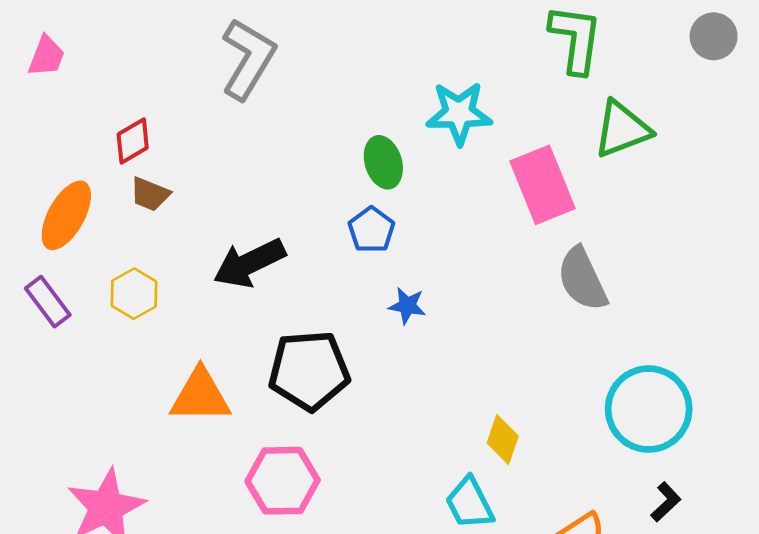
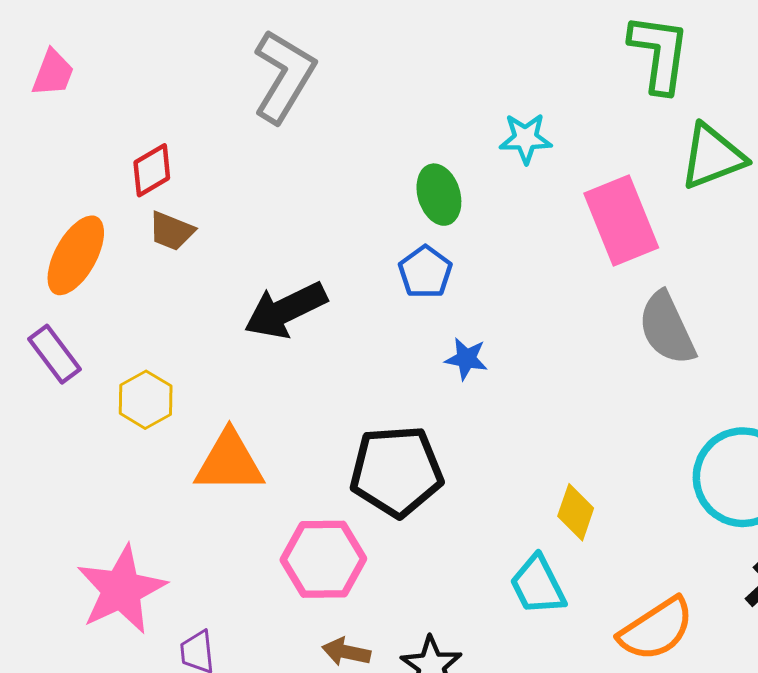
cyan star: (459, 113) -> (526, 138), size x0.7
yellow hexagon: (134, 294) -> (146, 400), moved
black pentagon: (309, 371) -> (396, 471), moved

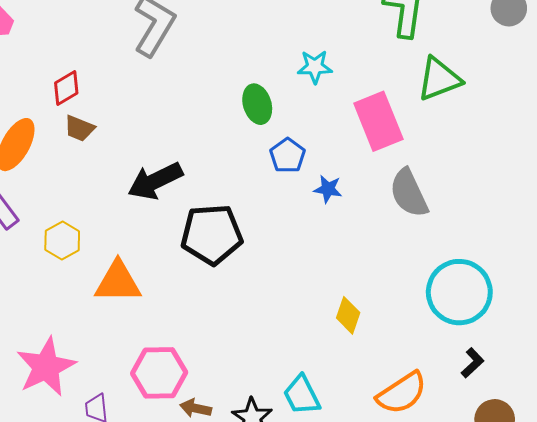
blue pentagon: (425, 272) -> (288, 156), moved
blue star: (466, 359) -> (328, 189), moved
black pentagon: (396, 471) -> (212, 234), moved
pink hexagon: (323, 559) -> (159, 373), moved
cyan trapezoid: (538, 585) -> (302, 395), moved

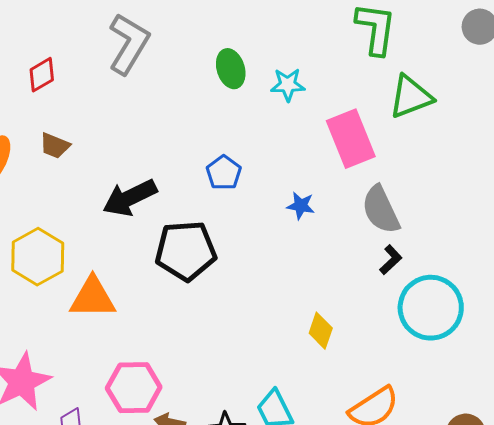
red diamond: (66, 88) -> (42, 75), moved
green ellipse: (257, 104) -> (231, 69), moved
blue pentagon: (288, 156) -> (224, 173), moved
yellow hexagon: (62, 241) -> (38, 257), size x1.5
black L-shape: (472, 363) -> (391, 260), moved

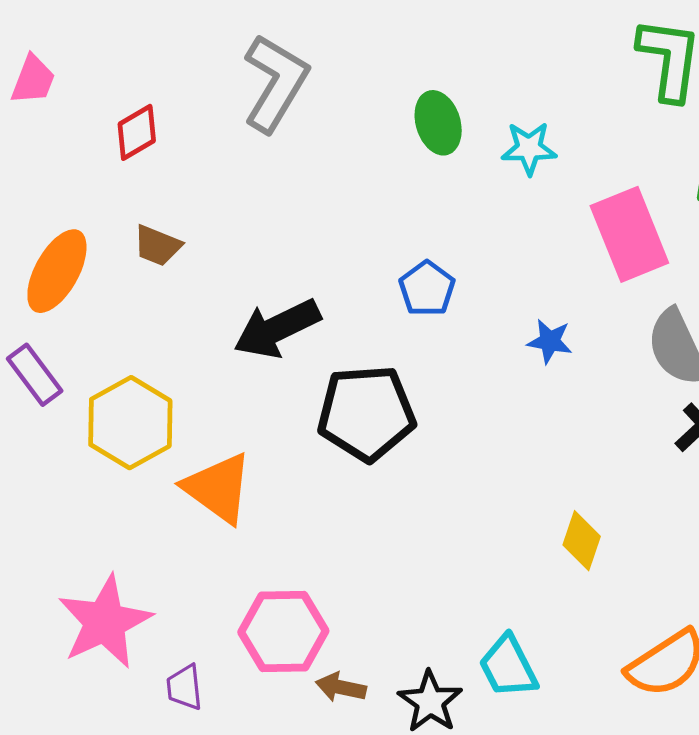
orange triangle: (93, 298) -> (218, 488), turned 36

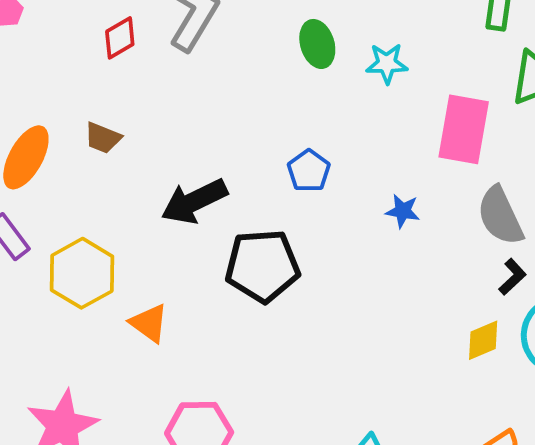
red diamond: (137, 132) -> (120, 38), moved
pink rectangle: (629, 234) -> (464, 129), turned 32
orange triangle: (218, 488) -> (149, 323), size x0.7
yellow diamond: (582, 541) -> (483, 340), moved, turned 48

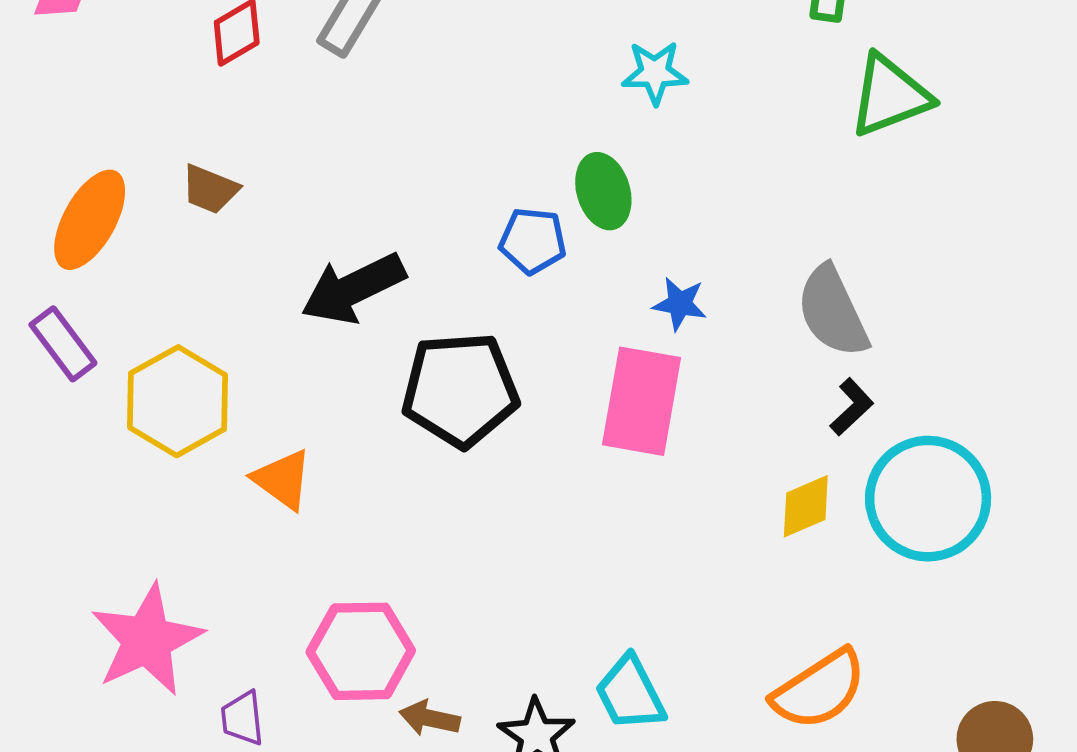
green ellipse: (317, 44) -> (603, 191), moved
pink rectangle: (464, 129) -> (642, 401), moved
blue pentagon: (309, 171) -> (533, 241), turned -30

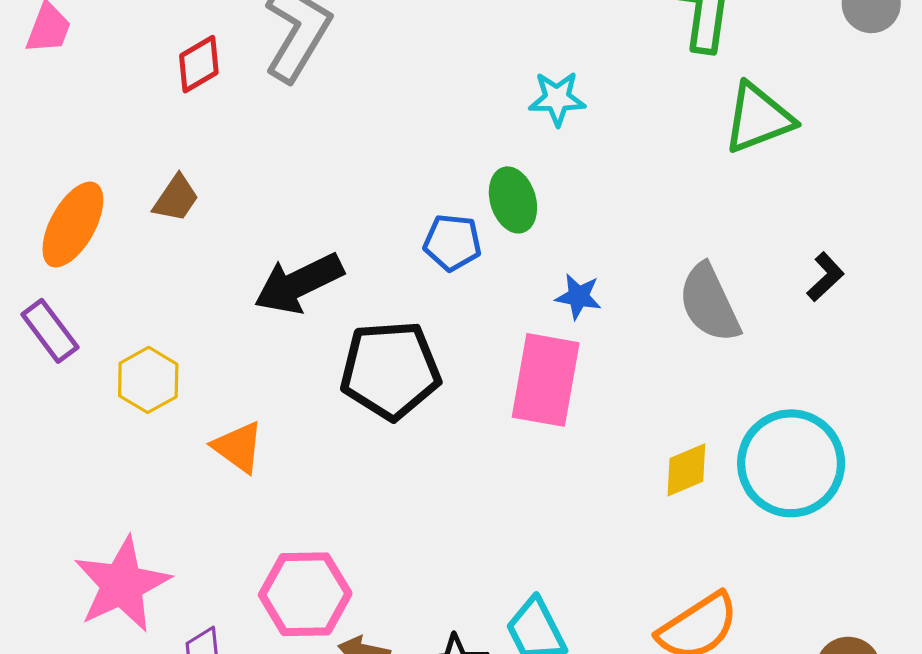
brown trapezoid: (210, 189) -> (176, 198), turned -78
yellow hexagon: (178, 401) -> (148, 380), size x0.7
black L-shape: (852, 407) -> (825, 277), moved

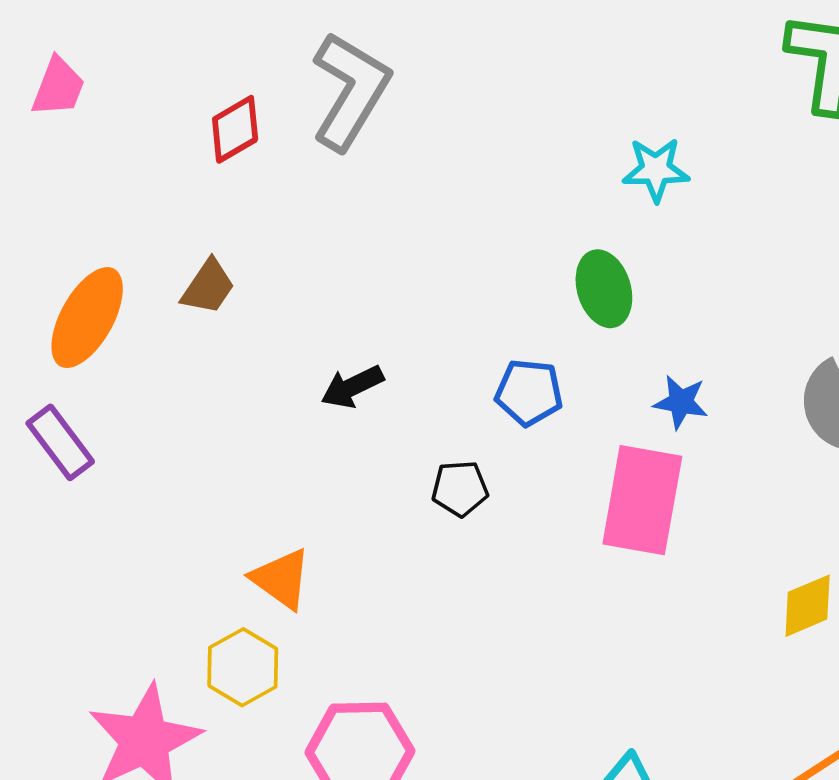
blue pentagon: (452, 243) -> (529, 392), moved
black arrow: (299, 283) -> (352, 387), size x0.6
black pentagon: (390, 370) -> (460, 489), size x0.5
yellow hexagon: (148, 380) -> (243, 667), moved

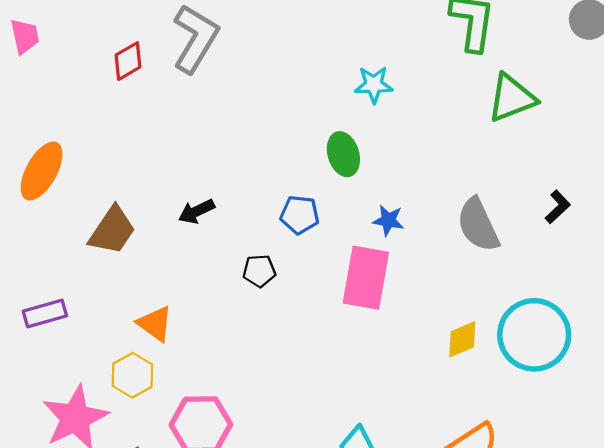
pink trapezoid: (58, 87) -> (25, 36), turned -33
brown trapezoid: (208, 287) -> (112, 230), moved, size x1.5
purple rectangle: (60, 442) -> (45, 313), moved, turned -69

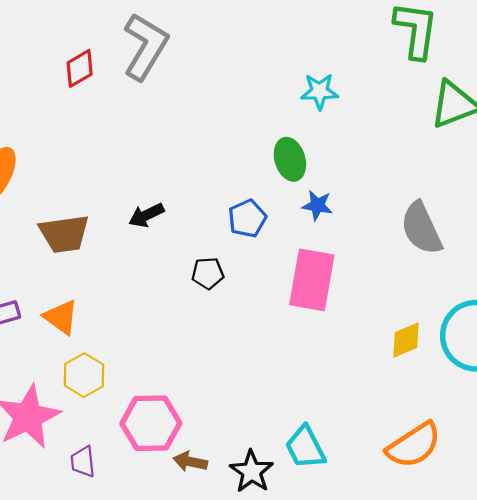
blue pentagon: (300, 215) -> (247, 218), turned -30
blue star: (388, 220) -> (317, 205), moved
brown trapezoid: (112, 230) -> (64, 234), turned 48
orange triangle: (155, 324) -> (61, 317), moved

